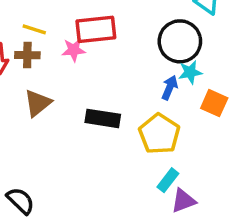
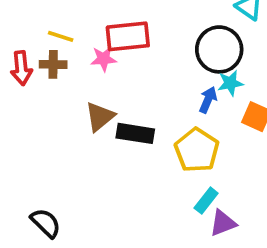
brown triangle: (38, 103) -> (100, 117), moved

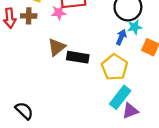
cyan rectangle: (206, 201) -> (120, 97), size x1.5

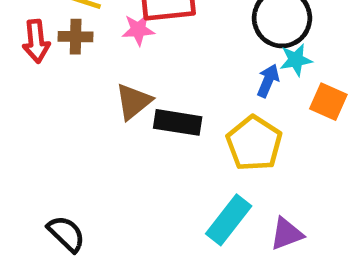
cyan rectangle: (120, 97) -> (229, 220), moved

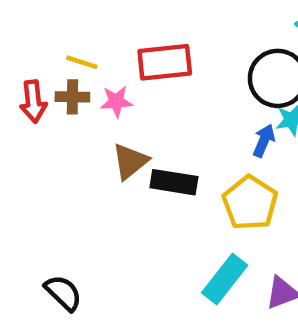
pink star: (138, 30) -> (116, 101), moved

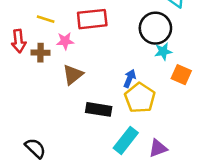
brown cross: (72, 97) -> (41, 53), moved
blue arrow: (264, 141) -> (130, 78), moved
black rectangle: (174, 182) -> (99, 109), moved

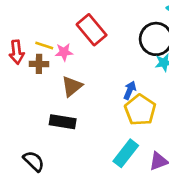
yellow line: (46, 19) -> (44, 46), moved
red rectangle: (92, 19) -> (92, 30), turned 56
black rectangle: (99, 109) -> (63, 122), moved

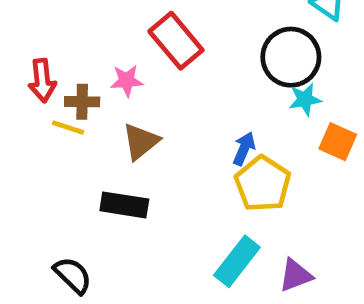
yellow line: (44, 46) -> (68, 128), moved

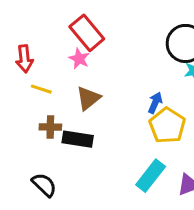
red rectangle: (176, 41) -> (87, 33), moved
pink star: (127, 81) -> (79, 59), turned 30
brown cross: (82, 102) -> (50, 127), moved

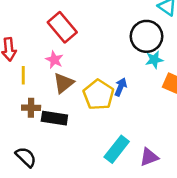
pink star: (79, 59) -> (54, 60), moved
yellow line: (41, 89) -> (23, 75), turned 72
yellow pentagon: (167, 126) -> (99, 95), moved

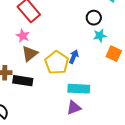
black circle: (147, 36) -> (94, 18), size x0.6
cyan rectangle: (117, 149) -> (79, 89), moved, turned 55
purple triangle: (149, 157) -> (74, 108), moved

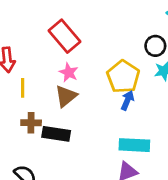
pink star: (23, 36) -> (69, 72), moved
yellow pentagon: (57, 63) -> (123, 77), moved

